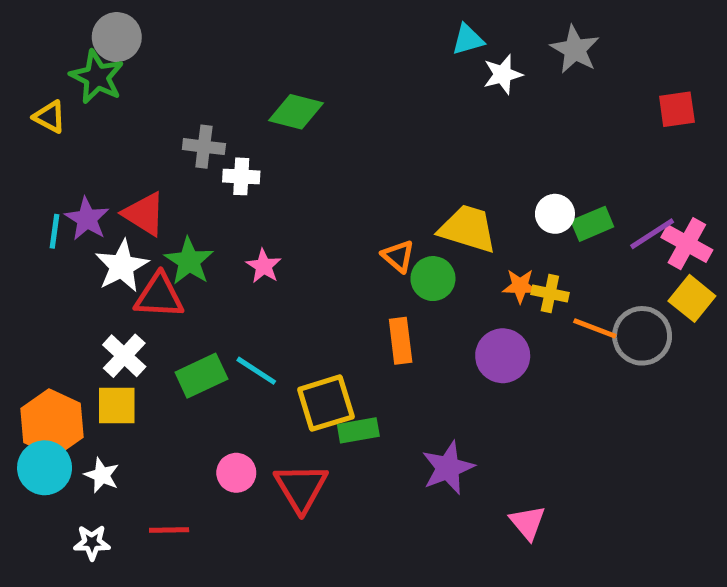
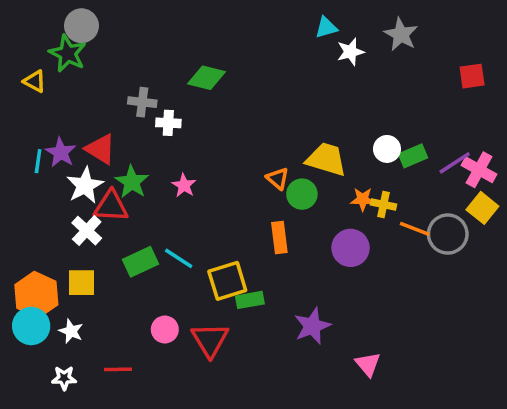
white cross: (124, 356) -> (87, 231), moved

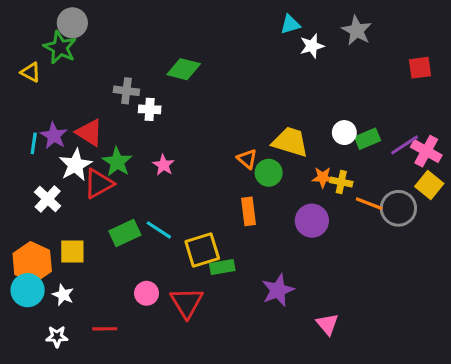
red triangle: (111, 206) -> (99, 184), turned -32
white cross: (87, 231) -> (48, 199), moved

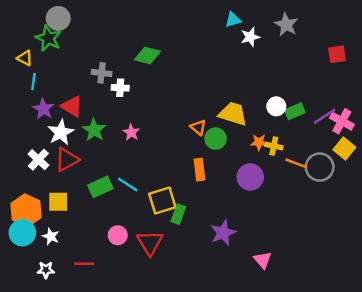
cyan line: (34, 143) -> (33, 82), moved
red triangle: (99, 184) -> (67, 160), moved
green rectangle: (222, 267) -> (178, 214), turned -60

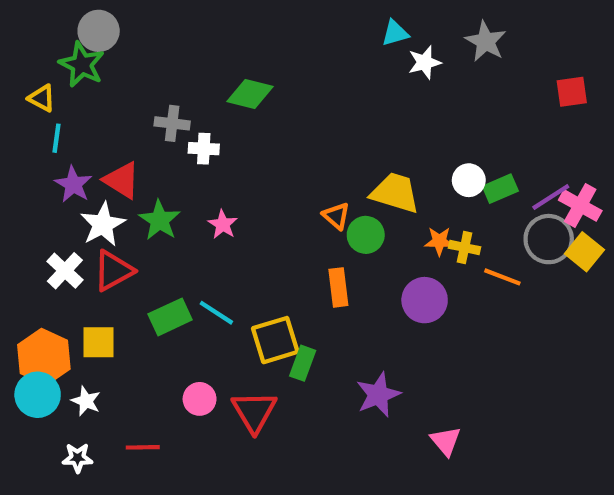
gray circle: (320, 167) -> (549, 239), moved

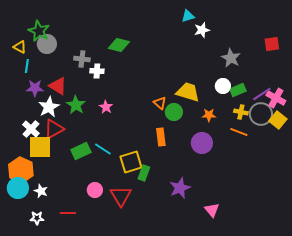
gray circle: (99, 31) -> (47, 44), moved
gray star: (486, 41) -> (231, 58), moved
purple star: (73, 184) -> (35, 88), turned -30
yellow cross: (465, 248) -> (241, 112), moved
yellow square: (99, 342) -> (40, 147), moved, size x1.4

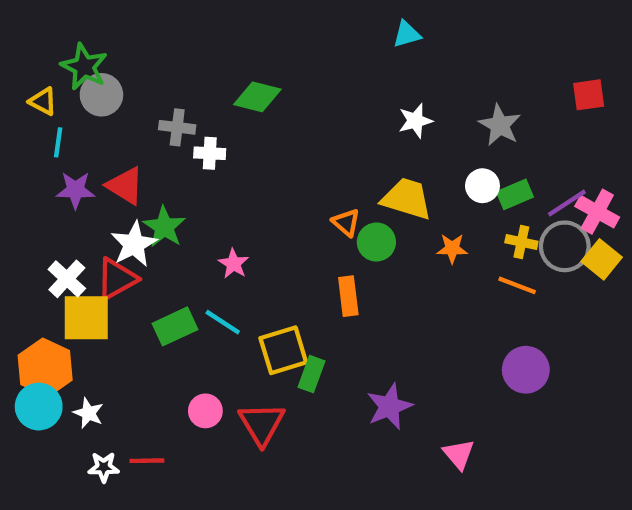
white star: (202, 30) -> (415, 121), moved
white star: (49, 107) -> (134, 244), moved
pink star: (106, 107) -> (234, 264), moved
purple circle: (202, 143) -> (526, 370), moved
white star: (37, 218) -> (104, 467), moved

